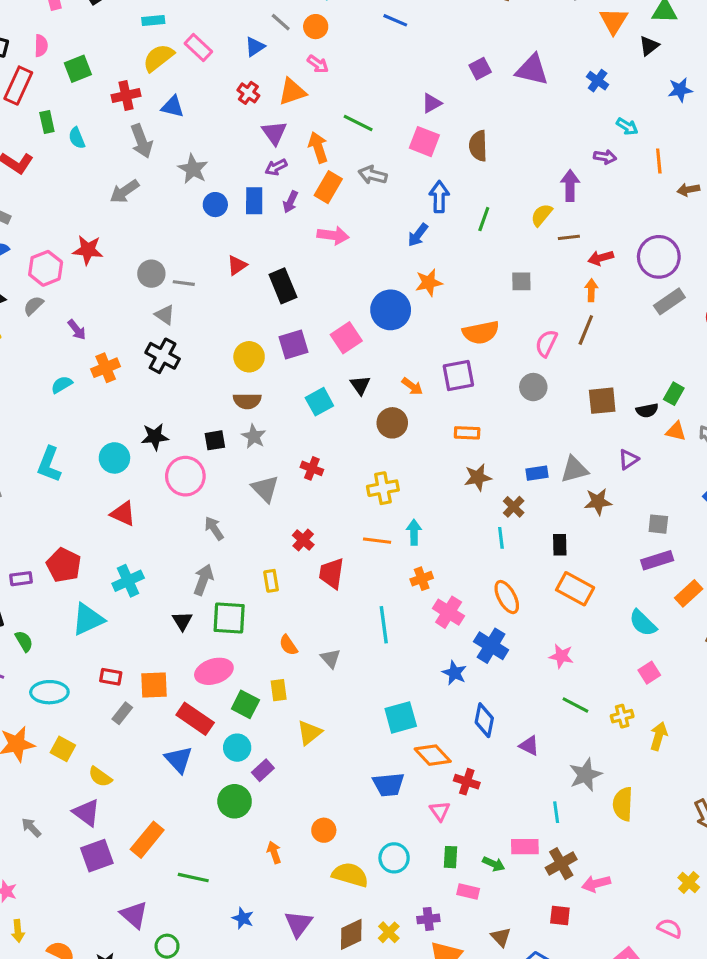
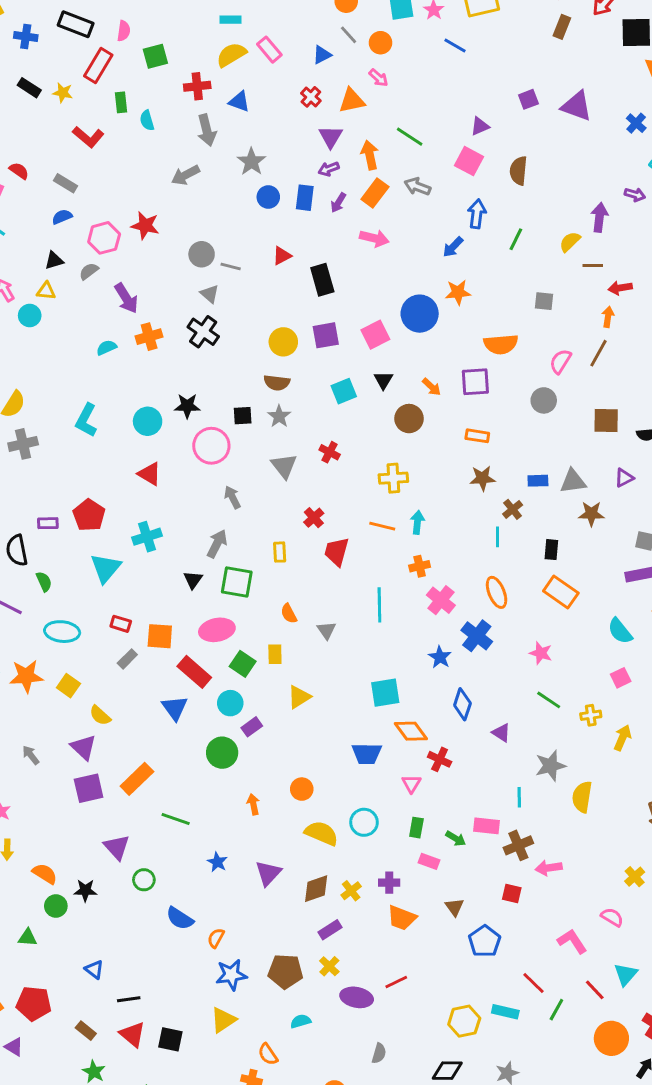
purple arrow: (77, 330) -> (126, 298), size x1.5
cyan triangle: (88, 619) -> (106, 568), turned -32

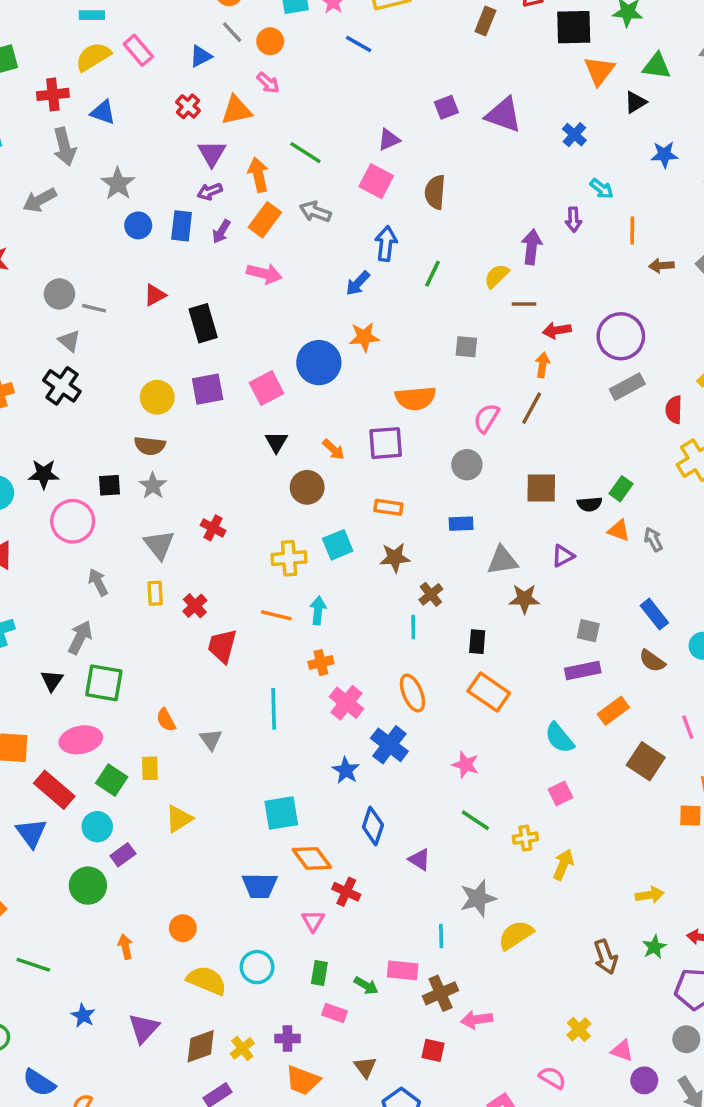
purple arrow: (635, 195) -> (573, 220), turned 72
cyan square: (344, 391) -> (338, 545), moved
blue rectangle: (538, 481) -> (461, 524), moved
yellow rectangle: (280, 552) -> (155, 593), moved
yellow semicircle: (582, 797) -> (516, 935), turned 48

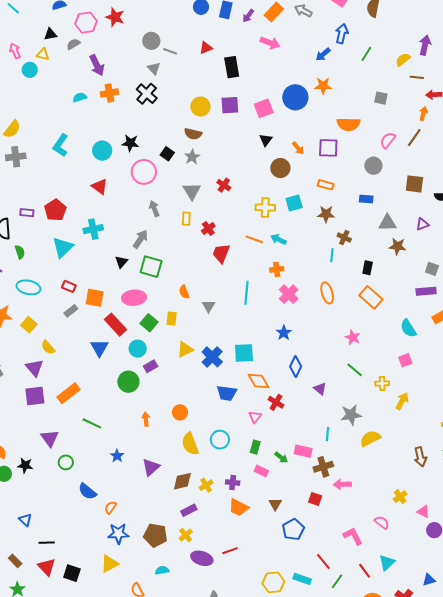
black square: (109, 485) -> (167, 154), turned 32
brown cross: (431, 594) -> (344, 238), turned -32
cyan arrow: (318, 611) -> (278, 239), turned -77
blue cross: (389, 745) -> (212, 357), moved
yellow semicircle: (207, 980) -> (190, 444), turned -140

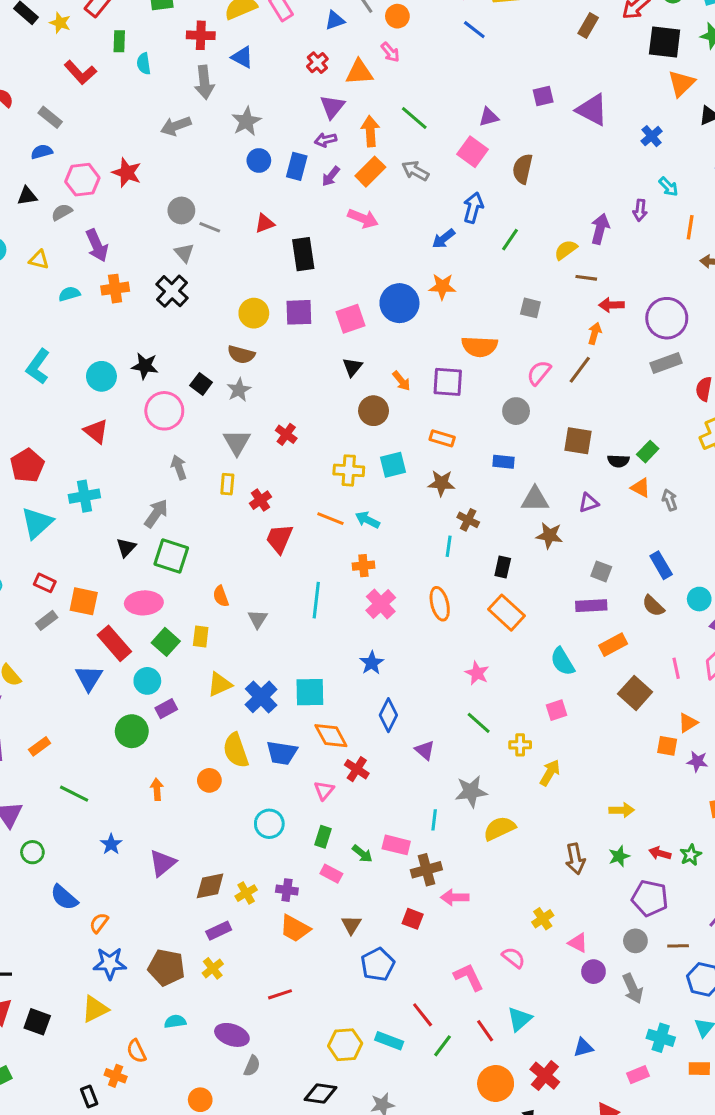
yellow triangle: (43, 54) -> (39, 260), moved
orange rectangle: (68, 393) -> (40, 746), size x0.6
yellow semicircle: (190, 444) -> (236, 750), moved
purple ellipse: (202, 558) -> (232, 1035), moved

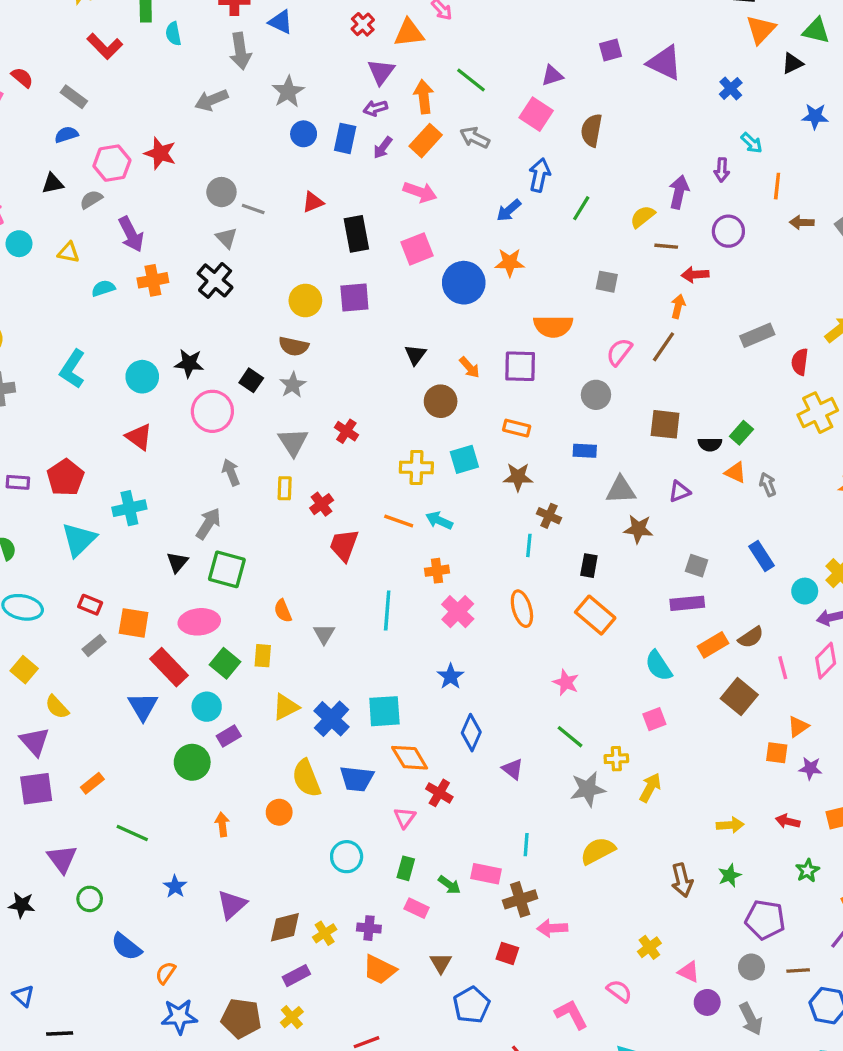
purple circle: (667, 318) -> (728, 231), moved, size x0.7
pink square: (351, 319) -> (417, 249), moved
brown semicircle: (653, 606) -> (751, 637), moved, turned -75
gray star: (471, 791) -> (588, 789), moved
red arrow: (660, 853) -> (788, 821), moved

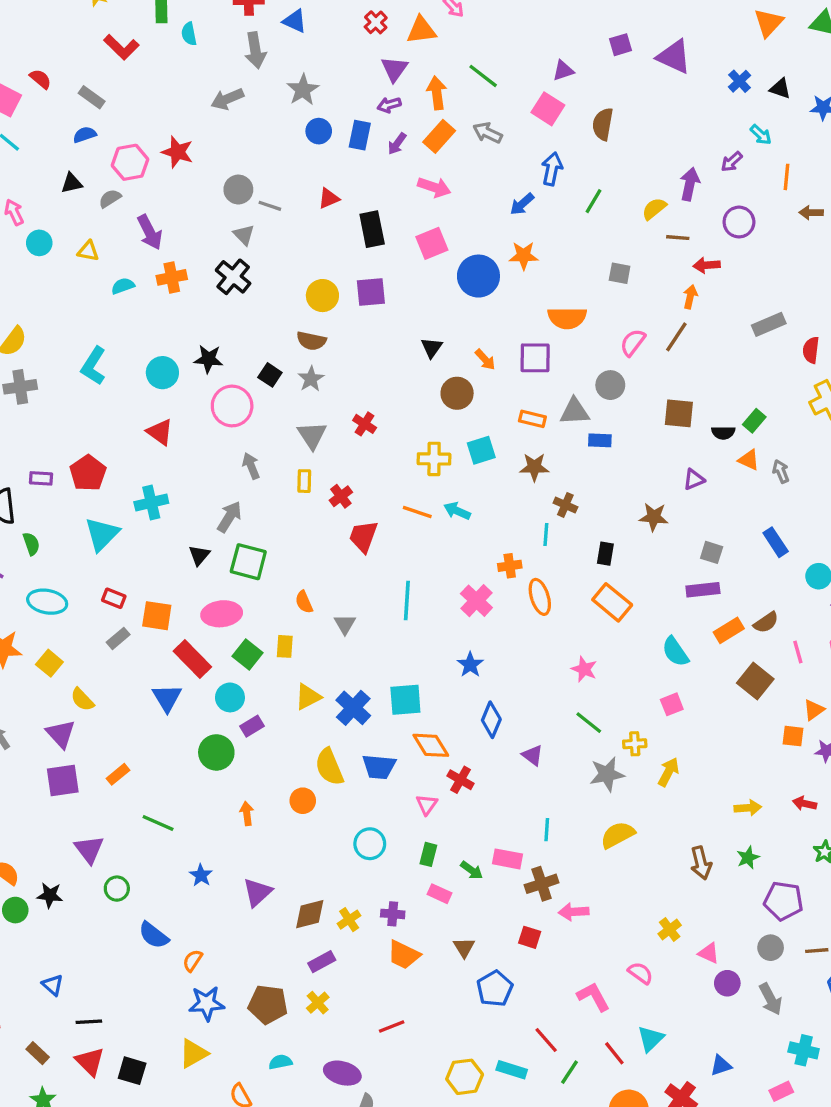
black triangle: (792, 63) -> (780, 89), moved, turned 45
purple arrow: (722, 170) -> (732, 162), turned 45
gray triangle: (621, 490) -> (575, 411), moved
orange cross: (437, 571) -> (510, 566), moved

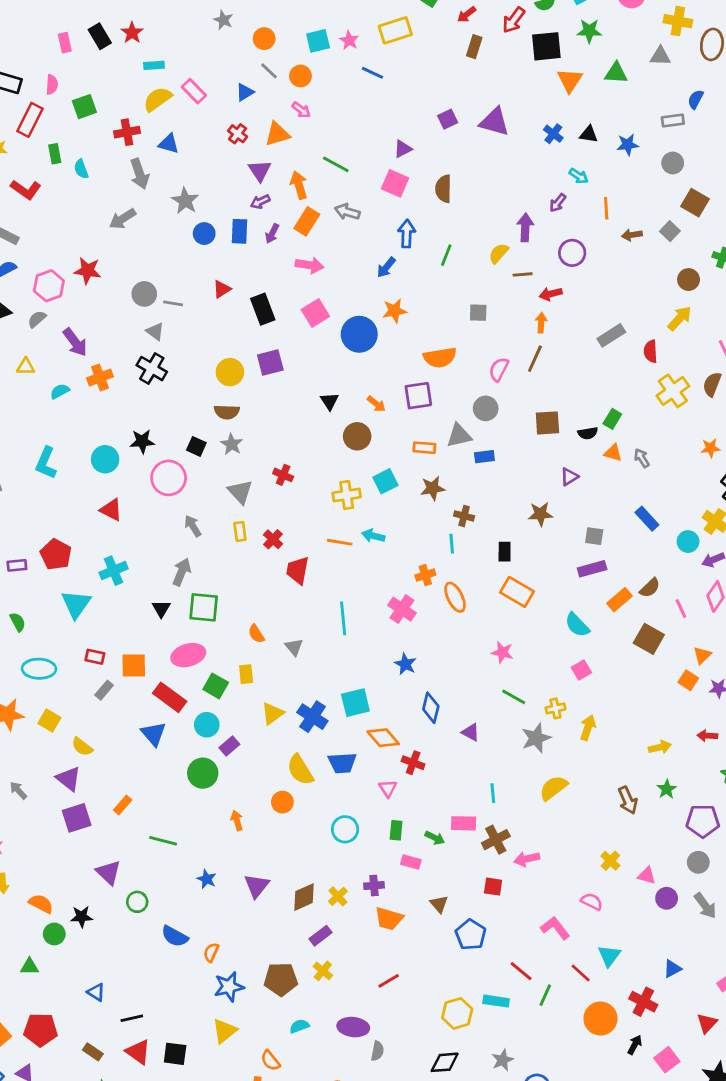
orange square: (793, 736) -> (688, 680), turned 36

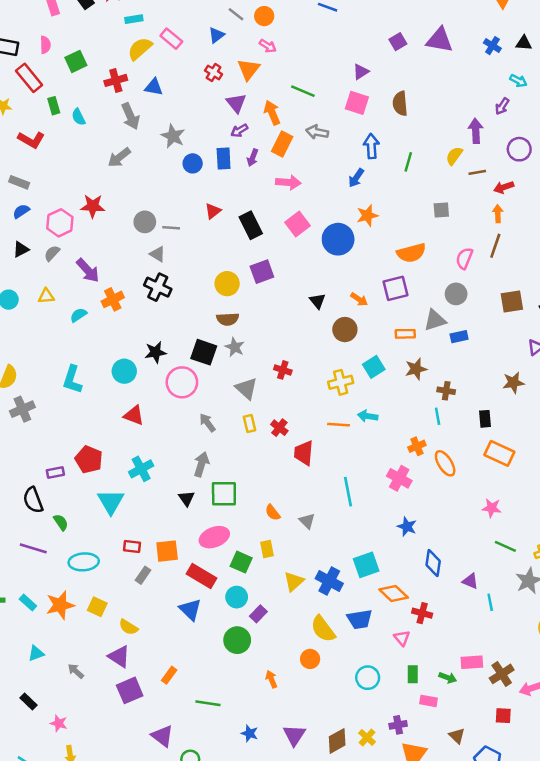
red rectangle: (30, 120) -> (29, 78), turned -60
orange triangle: (277, 134) -> (249, 69), turned -30
black square: (196, 446) -> (204, 352), size x1.5
cyan line: (493, 793) -> (490, 602), moved

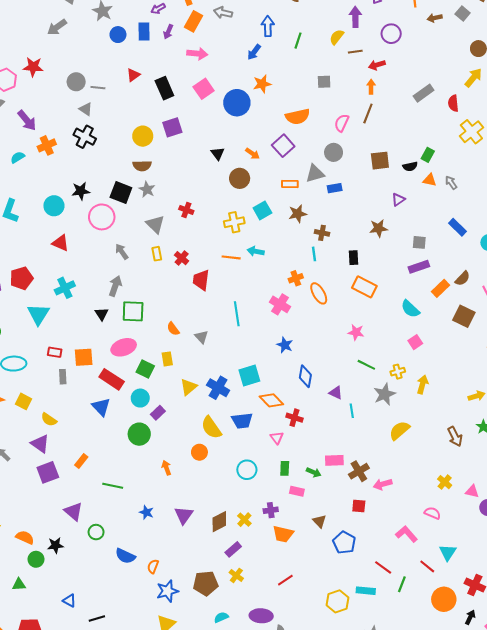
purple square: (395, 288) -> (283, 146), turned -30
red pentagon: (89, 459) -> (21, 278), turned 30
gray rectangle: (143, 575) -> (63, 377), turned -40

